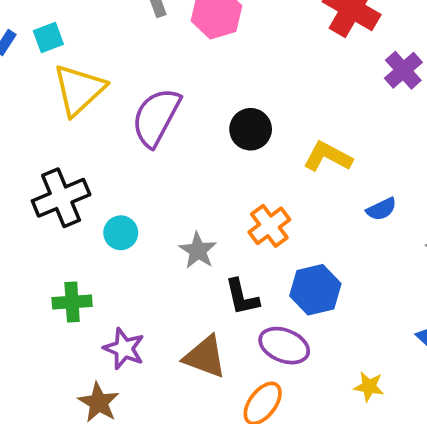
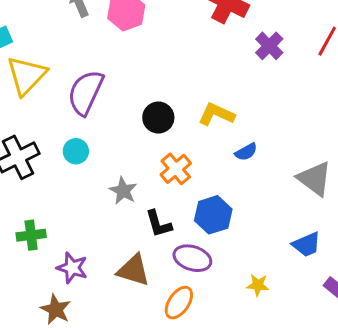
black circle: (251, 129) -> (158, 118), moved
blue semicircle: (381, 209) -> (246, 152), moved
cyan circle: (121, 233) -> (76, 151), moved

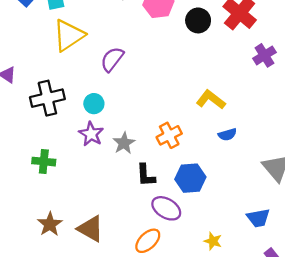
purple semicircle: (86, 92) -> (112, 59), size x0.7
black circle: (158, 118) -> (198, 20), moved
purple star: (72, 268) -> (91, 134), moved
brown triangle: (133, 270) -> (91, 229), moved

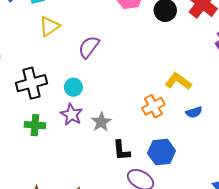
yellow triangle: (69, 35) -> (49, 26), size x0.7
orange cross: (169, 135) -> (153, 106), moved
green cross: (44, 162) -> (35, 125), moved

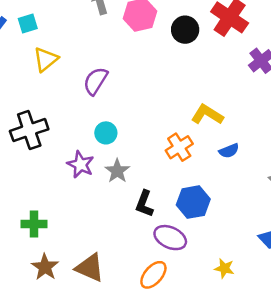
cyan circle: (73, 87) -> (106, 133), moved
green cross: (35, 125) -> (34, 224), moved
black L-shape: (121, 150) -> (144, 204), turned 30

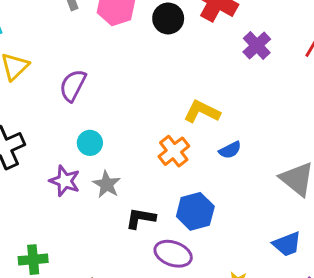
black L-shape: (144, 204) -> (141, 218), turned 84
green cross: (34, 224) -> (33, 260), moved

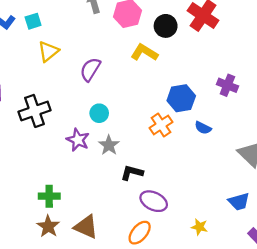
purple cross: (257, 46) -> (227, 85), moved, turned -30
yellow L-shape: (202, 112) -> (144, 53), moved
blue semicircle: (230, 150) -> (203, 128), turned 49
blue hexagon: (195, 211) -> (181, 98), moved

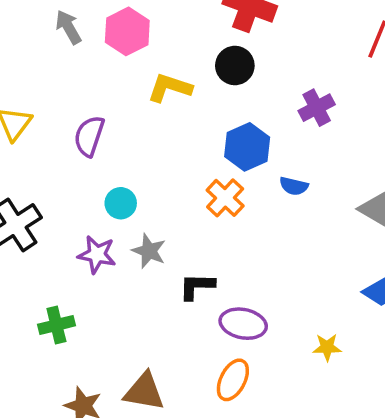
black circle: (166, 26) -> (235, 66), moved
purple cross: (227, 85) -> (317, 108), turned -36
green cross: (49, 196) -> (56, 325), moved

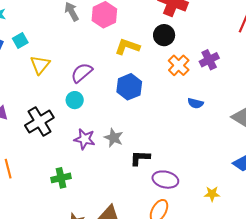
purple semicircle: (89, 136) -> (82, 73), turned 30
blue hexagon: (247, 147) -> (129, 87), moved
orange cross: (225, 198) -> (179, 65), moved
cyan circle: (121, 203) -> (75, 100), moved

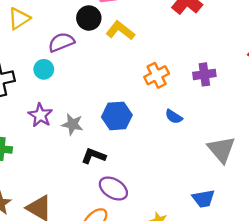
black circle: (164, 35) -> (89, 18), moved
orange cross: (179, 65) -> (157, 75), moved
blue hexagon: (129, 87) -> (117, 116), moved
gray star: (114, 138) -> (72, 124), turned -30

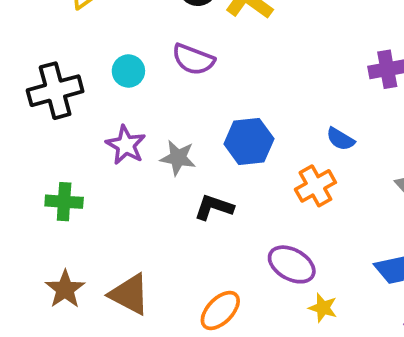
purple semicircle: (61, 42) -> (193, 59), moved, turned -135
orange cross: (157, 75) -> (315, 186), moved
purple ellipse: (113, 189) -> (292, 264), moved

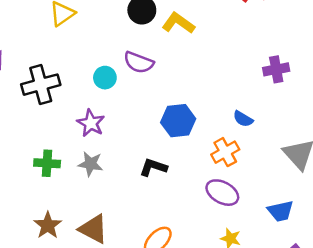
cyan circle: (128, 71) -> (105, 78), moved
gray star: (178, 158) -> (90, 164), moved
purple ellipse: (292, 264) -> (222, 193), moved

